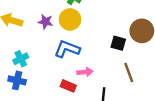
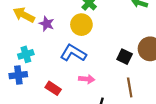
purple star: (45, 22) -> (47, 24), moved
blue cross: (17, 80) -> (18, 75), turned -30
red rectangle: (68, 86) -> (53, 88), moved

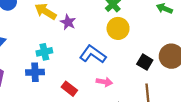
yellow circle: (81, 25) -> (118, 28), moved

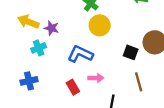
cyan cross: (44, 52) -> (39, 48), moved
red rectangle: (69, 89) -> (73, 87), moved, turned 32

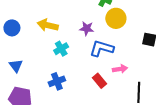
purple star: (51, 28) -> (87, 28), moved

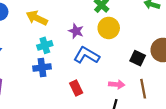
pink arrow: (120, 69) -> (117, 84), moved
blue cross: (57, 81) -> (42, 68), moved

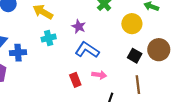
yellow circle: (109, 28) -> (132, 24), moved
blue cross: (42, 68) -> (18, 53), moved
pink arrow: (117, 84) -> (99, 75), moved

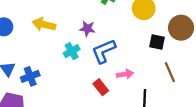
cyan cross: (49, 38) -> (72, 51), moved
blue L-shape: (87, 50) -> (104, 51), turned -40

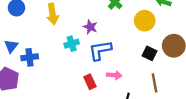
yellow arrow: (44, 24) -> (53, 14), turned -126

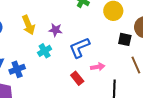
purple star: (90, 27) -> (56, 30), moved
cyan cross: (72, 44) -> (45, 51), moved

